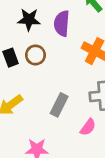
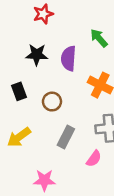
brown circle: (35, 55) -> (52, 102), moved

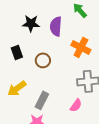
gray rectangle: (66, 137) -> (42, 100), moved

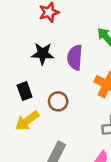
yellow arrow: (17, 88) -> (27, 121), moved

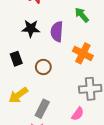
yellow arrow: (27, 121) -> (18, 95), moved

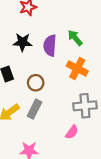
green arrow: (82, 15) -> (75, 38), moved
gray rectangle: (42, 109) -> (35, 109), moved

